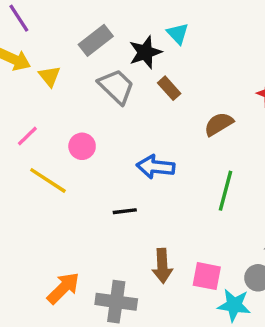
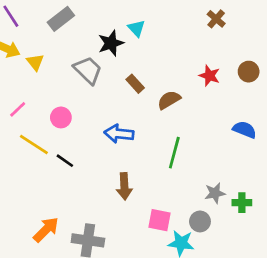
gray rectangle: (96, 40) -> (61, 19), moved
brown rectangle: (169, 88) -> (135, 84), moved
black line: (125, 211) -> (65, 161), moved, turned 42
brown arrow: (162, 266) -> (124, 186), moved

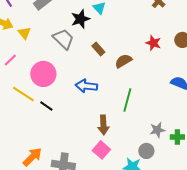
pink line: (18, 109) -> (10, 60), moved
pink circle: (61, 117) -> (43, 74), size x1.6
brown arrow: (124, 186) -> (103, 125), moved
pink square: (159, 220) -> (101, 150), moved, turned 30

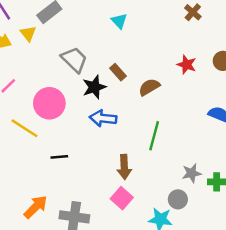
black star: (80, 19) -> (94, 87), moved
yellow triangle: (24, 33) -> (28, 33), moved
black line: (46, 106) -> (59, 157), moved, turned -40

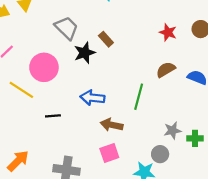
brown semicircle: (149, 87) -> (166, 70), moved
blue arrow: (103, 118) -> (92, 98), moved
brown arrow: (124, 167) -> (112, 125), turned 105
pink square: (122, 198) -> (109, 153), turned 30
orange arrow: (36, 207) -> (18, 161), moved

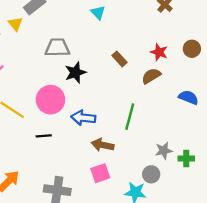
gray trapezoid: (67, 28) -> (57, 48), turned -45
brown rectangle: (106, 39) -> (120, 59), moved
pink circle: (44, 67) -> (50, 100), moved
brown semicircle: (166, 70) -> (151, 76), moved

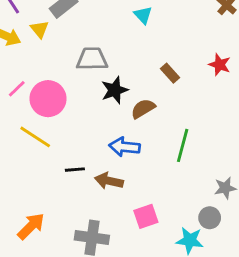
brown semicircle: (151, 76) -> (143, 109), moved
pink circle: (50, 100) -> (48, 99), moved
brown arrow: (103, 145) -> (109, 181), moved

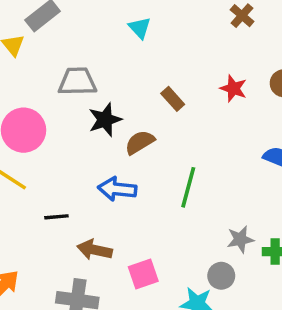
brown arrow: (109, 181) -> (95, 250), moved

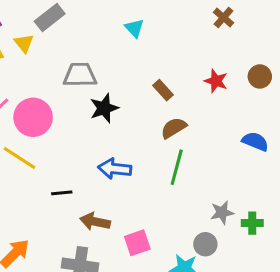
brown semicircle: (140, 142) -> (174, 128), moved

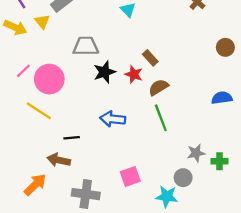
red star: (216, 81) -> (134, 74), moved
blue semicircle: (255, 141) -> (222, 98), turned -30
green line: (177, 167) -> (161, 118), turned -36
brown arrow: (95, 222) -> (59, 160), moved

